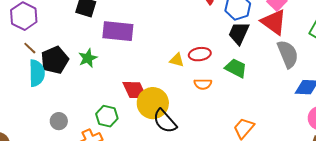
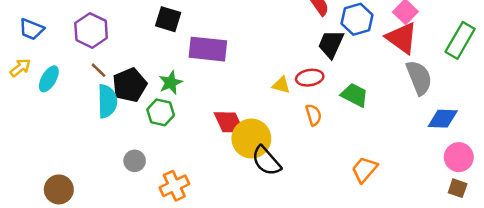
black trapezoid: (239, 33) -> (331, 44), moved
orange semicircle: (203, 84) -> (313, 115), turned -108
green hexagon: (107, 116) -> (161, 112), moved

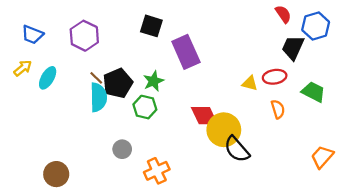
purple rectangle: (208, 49) -> (186, 52), turned 60
brown line: (99, 70) -> (96, 78), moved

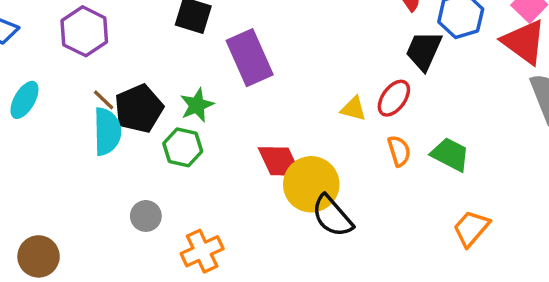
red ellipse: (275, 77) -> (394, 98), turned -45
green trapezoid: (314, 92) -> (450, 154), moved

